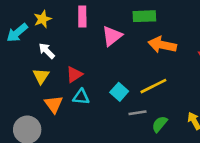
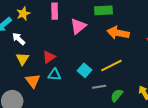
white arrow: (47, 51) -> (19, 39), moved

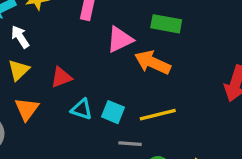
orange arrow: (118, 33) -> (153, 62), moved
cyan square: (85, 70) -> (113, 112), turned -32
cyan triangle: (54, 75) -> (82, 109), moved

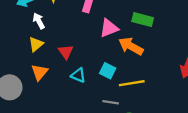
red triangle: (61, 77) -> (66, 52), turned -49
cyan square: (113, 112) -> (108, 71), moved

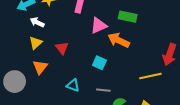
white arrow: (39, 21) -> (37, 22), turned -32
cyan triangle: (78, 75) -> (73, 85), moved
yellow line: (132, 83) -> (150, 76), moved

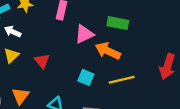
orange triangle: (40, 67) -> (20, 96), moved
yellow line: (150, 76) -> (122, 80), moved

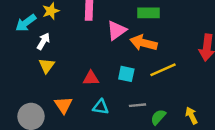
white arrow: (13, 32) -> (43, 41), turned 105
red triangle: (42, 61) -> (91, 78), moved, turned -42

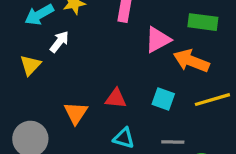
yellow triangle: (47, 66) -> (30, 65), moved
orange triangle: (63, 105) -> (76, 113), moved

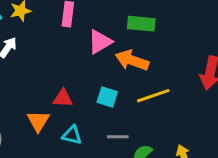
orange triangle: (76, 113) -> (38, 121), moved

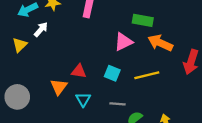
pink triangle: (100, 42) -> (123, 42), moved
orange arrow: (132, 60) -> (160, 43), moved
cyan triangle: (72, 135) -> (83, 100), turned 42

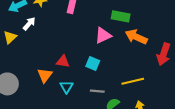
yellow line: (147, 75) -> (133, 81), moved

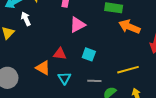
white arrow: (29, 24) -> (26, 19), turned -64
pink triangle: (103, 35) -> (78, 25), moved
orange triangle: (45, 75) -> (43, 68), turned -35

